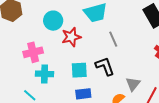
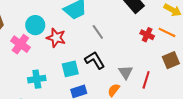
red star: (71, 37) -> (56, 38), turned -30
pink cross: (33, 52) -> (20, 44), moved, turned -30

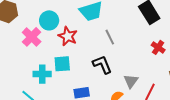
cyan square: (70, 69) -> (62, 64), moved

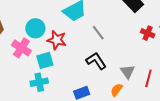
cyan square: (62, 64) -> (45, 60), moved

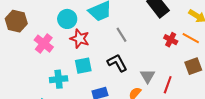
cyan circle: (35, 28) -> (67, 19), moved
cyan square: (45, 60) -> (83, 66), moved

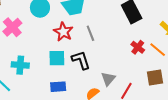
red star: (80, 39) -> (63, 32), moved
cyan square: (83, 66) -> (57, 58), moved

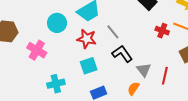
black L-shape: (81, 60) -> (122, 54), moved

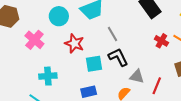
red star: (87, 39) -> (74, 43), moved
cyan square: (89, 66) -> (94, 64), moved
gray triangle: (144, 70) -> (137, 76), turned -49

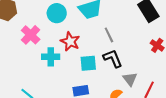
cyan cross: (48, 76) -> (51, 57), moved
gray triangle: (137, 76) -> (130, 79), turned 35

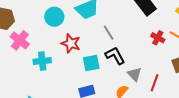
pink cross: (31, 35) -> (20, 40), moved
cyan cross: (51, 57) -> (42, 61), moved

